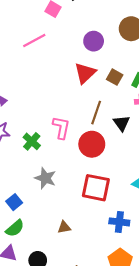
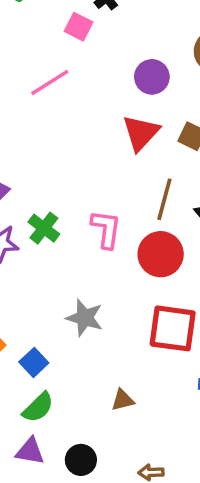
green cross: (32, 141) -> (44, 228), moved

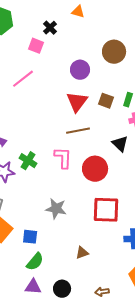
brown line: (164, 199) -> (78, 131), moved, turned 70
blue square: (34, 362) -> (30, 237), turned -35

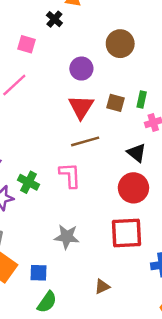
black cross: (50, 28) -> (54, 19), moved
red circle: (95, 169) -> (133, 188), moved

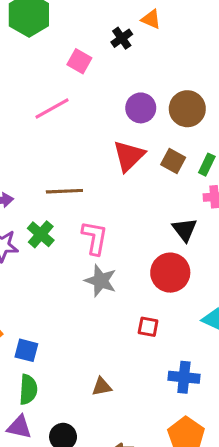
brown circle: (120, 44) -> (187, 109), moved
brown line: (85, 141) -> (64, 191), moved
red square: (126, 233) -> (148, 327), size x0.5
gray star: (67, 237) -> (101, 281), moved
green semicircle: (47, 302) -> (28, 389), turned -45

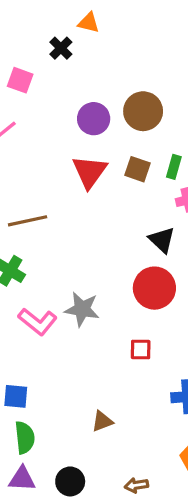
pink L-shape: (95, 238) -> (38, 322), moved, turned 128

